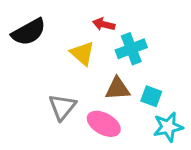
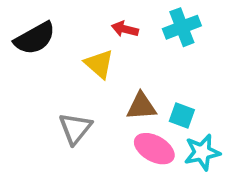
cyan cross: (131, 49) -> (182, 27), moved
pink ellipse: (104, 124) -> (154, 149), moved

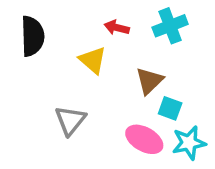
black semicircle: (35, 38) -> (32, 36), turned -63
brown triangle: (141, 106) -> (149, 81), moved, turned -40

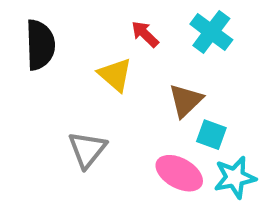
cyan cross: (170, 26) -> (211, 32), turned -32
red arrow: (117, 28) -> (145, 34), turned 30

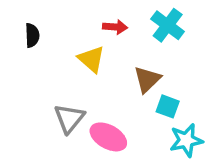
red arrow: (145, 34) -> (115, 27), turned 140
black semicircle: (40, 45) -> (32, 35), size x0.6
pink ellipse: (179, 173) -> (108, 137), moved

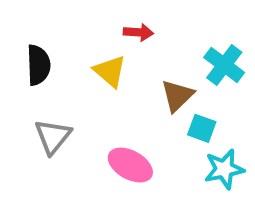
cyan cross: (168, 25) -> (224, 65), moved
black semicircle: (32, 35) -> (38, 65), moved, size x1.4
gray triangle: (69, 118) -> (53, 136), moved

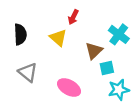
red arrow: (138, 32) -> (73, 17), turned 112
cyan square: (202, 128) -> (107, 68), turned -32
gray triangle: (53, 136) -> (28, 72), turned -30

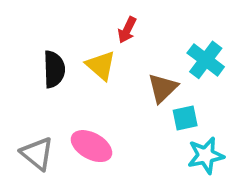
black semicircle: (20, 34) -> (54, 69), moved
gray triangle: (28, 72) -> (37, 154), moved
pink ellipse: (69, 87) -> (91, 146), moved

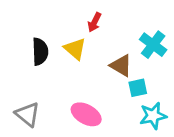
brown triangle: (163, 88) -> (121, 66), turned -45
pink ellipse: (91, 146) -> (86, 114), moved

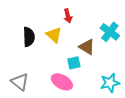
red arrow: (94, 22) -> (68, 16), turned -40
cyan square: (138, 88) -> (74, 63), moved

